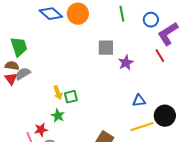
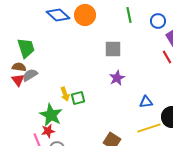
purple star: (126, 63) -> (117, 78), moved
green star: (58, 116) -> (51, 115), moved, size x1.6

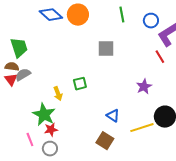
purple star: (117, 78) -> (144, 87), moved
green square: (78, 98) -> (80, 84), moved
blue triangle: (146, 102) -> (113, 116), moved, turned 40
red star: (48, 131) -> (51, 130), moved

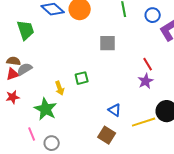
green trapezoid: (19, 48) -> (26, 30), moved
red line: (160, 57) -> (148, 64), moved
red triangle: (11, 80) -> (13, 74), turned 48
red star: (51, 130) -> (13, 97), moved

